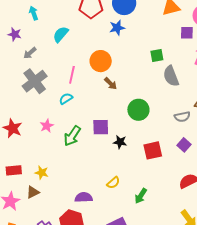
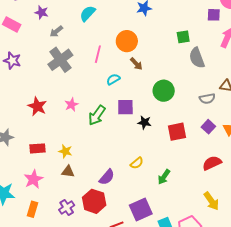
cyan semicircle: (66, 99) -> (113, 79), moved
brown triangle: (33, 192) -> (68, 172), moved, turned 32
purple semicircle: (84, 197) -> (107, 177), turned 132

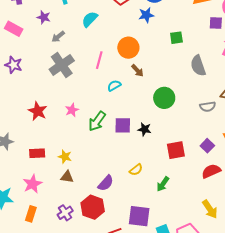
green square: (183, 37) -> (176, 38), moved
purple square: (125, 107) -> (123, 125), moved
purple square: (208, 127) -> (207, 146), moved
red square: (177, 132) -> (176, 150), moved
purple square: (141, 209) -> (139, 216), turned 30

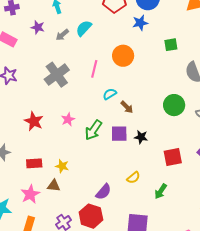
gray arrow: (58, 37) -> (62, 35), moved
brown arrow: (137, 70) -> (127, 107), moved
green circle: (164, 98) -> (174, 105), moved
brown triangle: (67, 177) -> (54, 186), moved

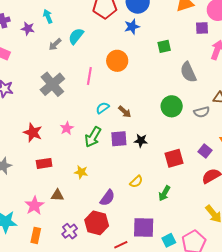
purple star: (38, 27) -> (28, 29), moved
cyan semicircle: (110, 94) -> (103, 108), moved
red rectangle: (34, 163) -> (44, 163), moved
yellow star: (62, 166) -> (81, 172), moved

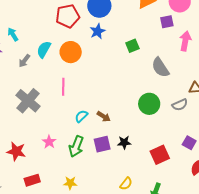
orange circle: (117, 61) -> (71, 52), moved

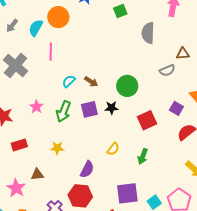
cyan semicircle: (44, 49) -> (36, 28), moved
gray semicircle: (160, 67) -> (148, 33), turned 35
green circle: (149, 104) -> (127, 86), moved

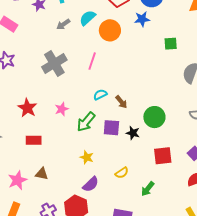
cyan semicircle: (36, 28) -> (88, 18), moved
yellow star: (57, 148) -> (87, 157), moved

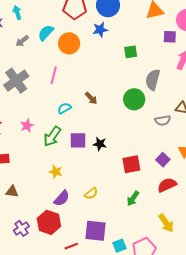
brown arrow: (121, 102) -> (91, 98), moved
green circle: (154, 117) -> (134, 99), moved
yellow semicircle: (122, 173) -> (91, 193), moved
green arrow: (148, 189) -> (133, 199), moved

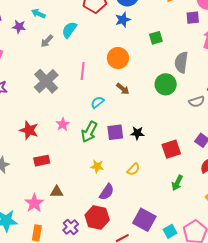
cyan arrow: (17, 13) -> (38, 14), turned -40
orange circle: (69, 43) -> (118, 58), moved
yellow semicircle: (91, 193) -> (133, 169), moved
purple square: (95, 231) -> (144, 220), turned 30

